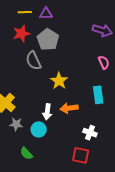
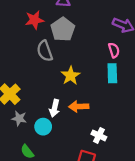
pink semicircle: (104, 62) -> (114, 50), moved
cyan rectangle: (98, 95) -> (112, 73), moved

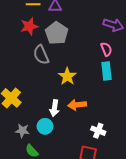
gray star: (19, 118) -> (22, 131), moved

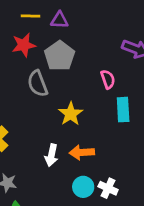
pink semicircle: (106, 49) -> (108, 79), moved
cyan circle: (45, 126) -> (83, 187), moved

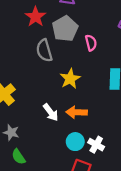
red star: (24, 45) -> (35, 17), turned -30
pink semicircle: (108, 79) -> (91, 43), moved
white arrow: (51, 155) -> (51, 112), turned -54

